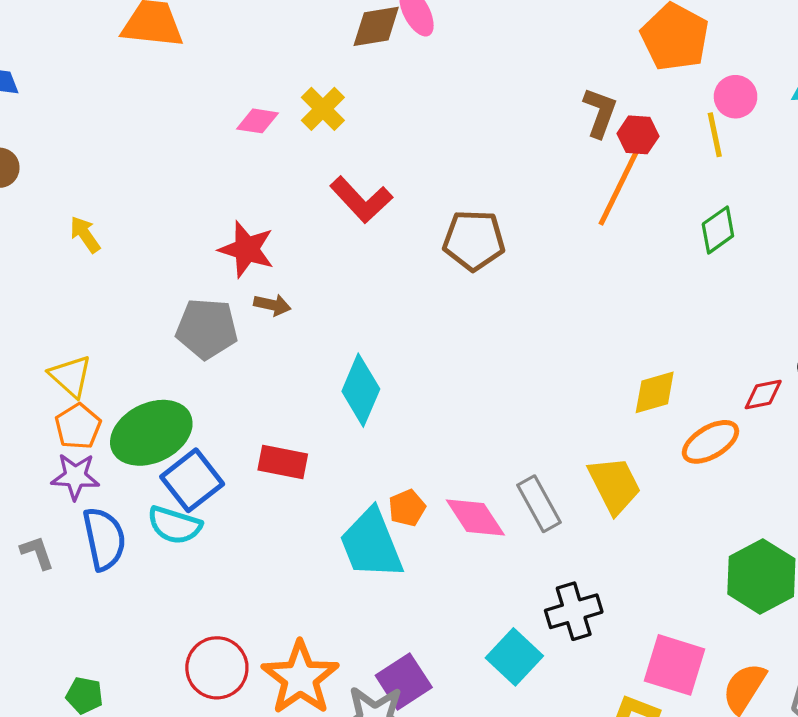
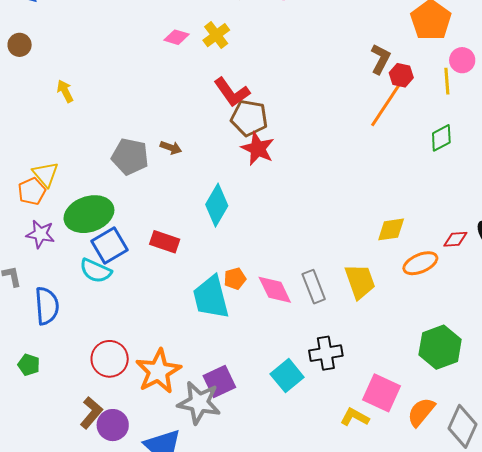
brown pentagon: (474, 240) -> (249, 118), moved
red star: (247, 249) -> (258, 149), moved
orange pentagon: (78, 426) -> (32, 191), moved
blue semicircle: (104, 539) -> (47, 306), moved

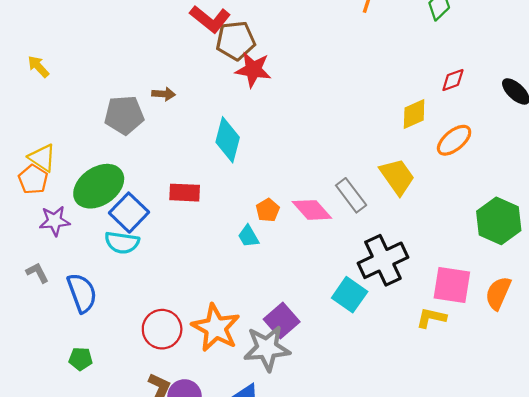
red diamond: (455, 239) -> (453, 80), moved
cyan trapezoid: (211, 297) -> (248, 236), size x0.5
black cross: (326, 353) -> (383, 260), size x1.4

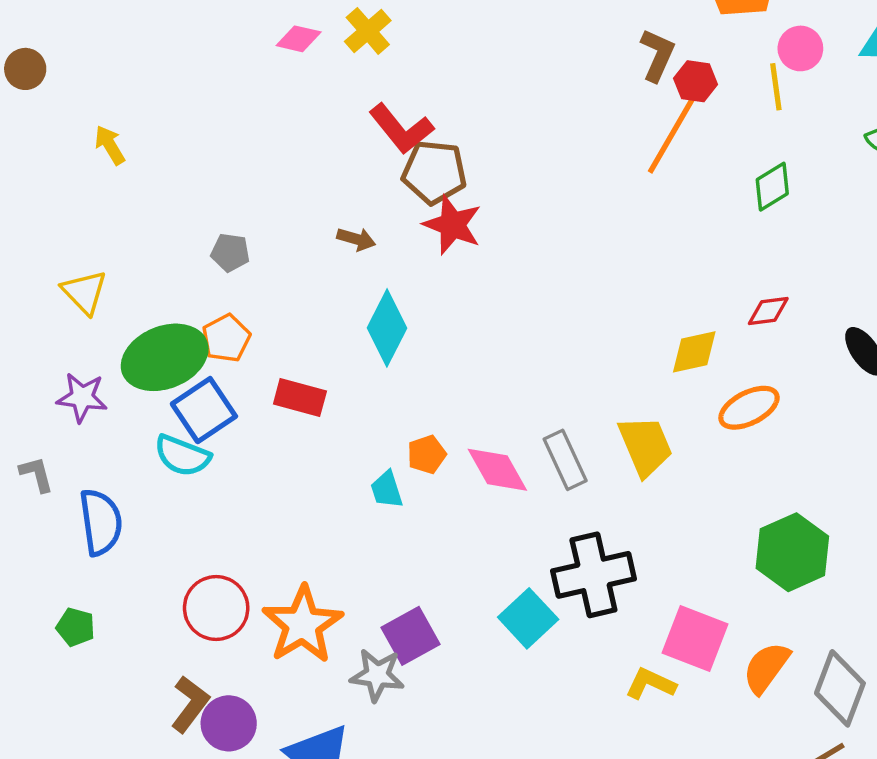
brown arrow: (164, 94) -> (356, 239), moved
gray pentagon: (124, 115) -> (230, 252), size x0.6
orange pentagon: (33, 179) -> (226, 338), moved
gray star: (267, 348) -> (377, 675), size x0.7

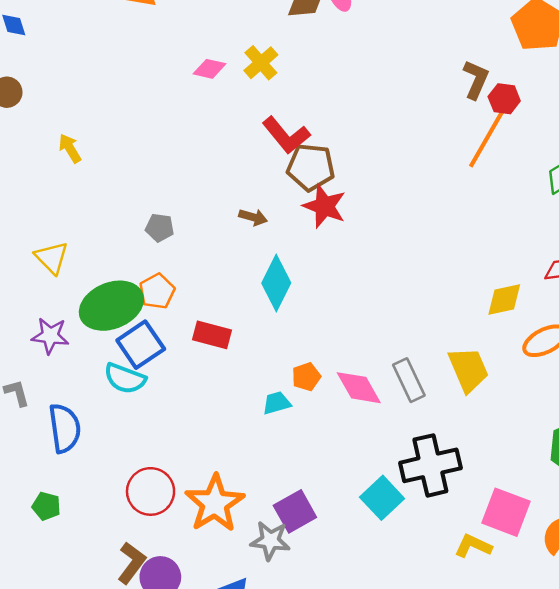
cyan trapezoid: (387, 490) -> (277, 403), turned 92

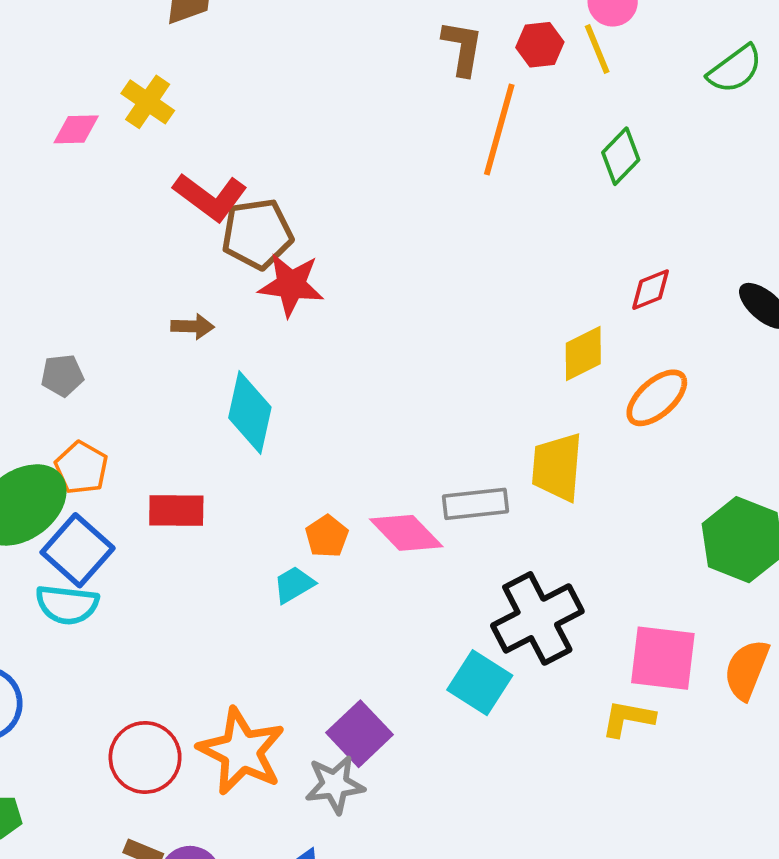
red hexagon: (504, 99) -> (540, 45), moved
yellow trapezoid: (468, 370) -> (557, 467), turned -138
gray rectangle: (409, 380) -> (475, 504), turned -57

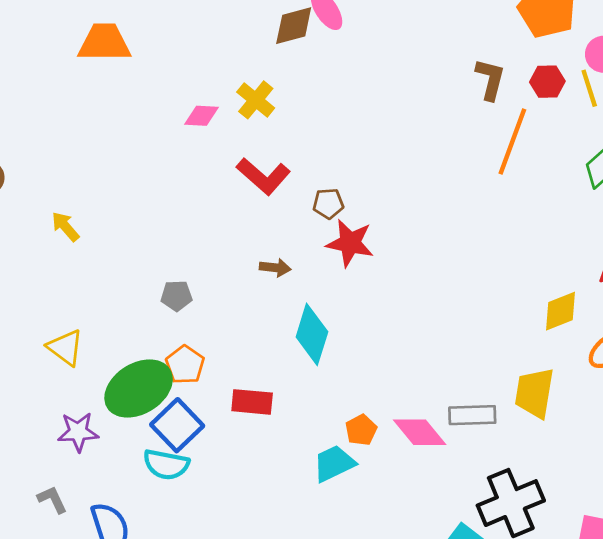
red L-shape: (210, 197) -> (263, 176), moved
brown pentagon: (257, 234) -> (328, 204), size x0.6
cyan trapezoid: (294, 585) -> (334, 464), size x1.4

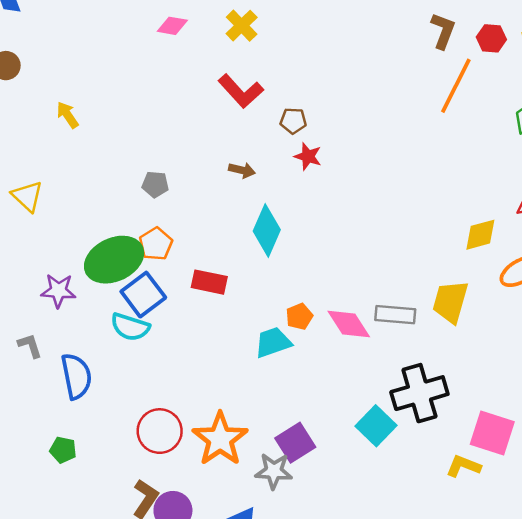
pink diamond: (201, 116) -> (172, 26), moved
red star: (350, 243) -> (308, 156), size x0.7
yellow triangle: (65, 348) -> (27, 196), moved

